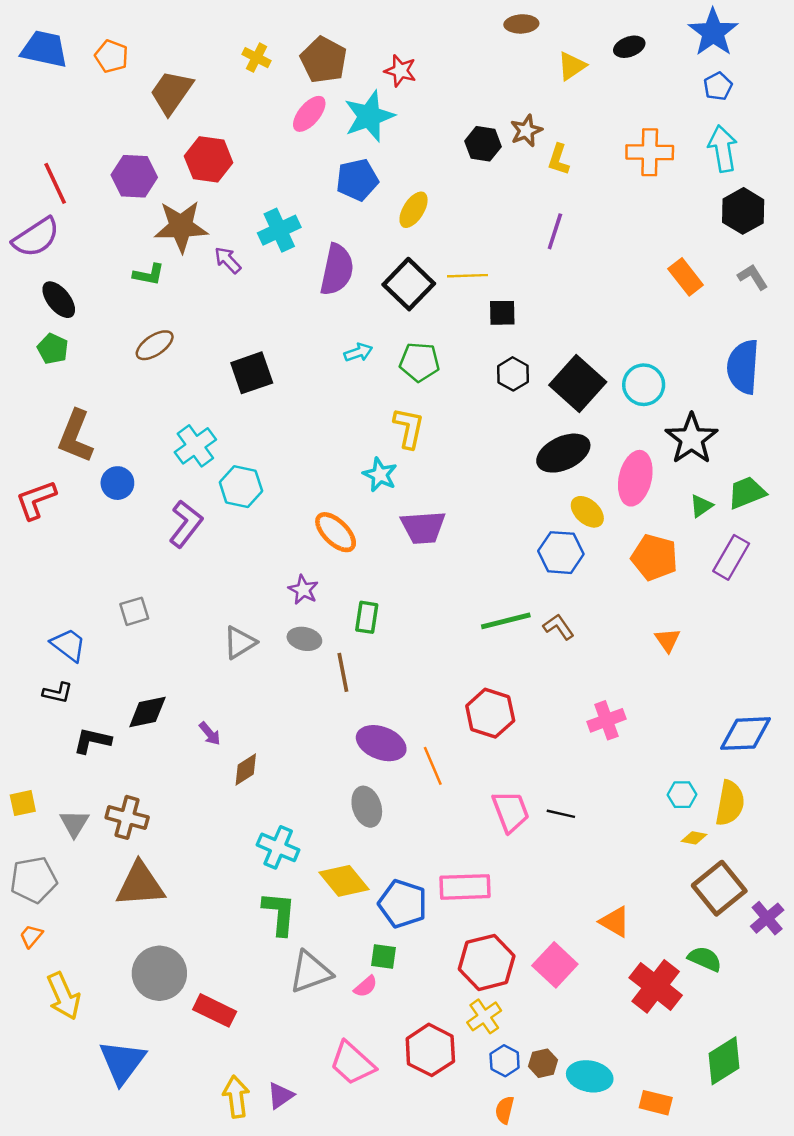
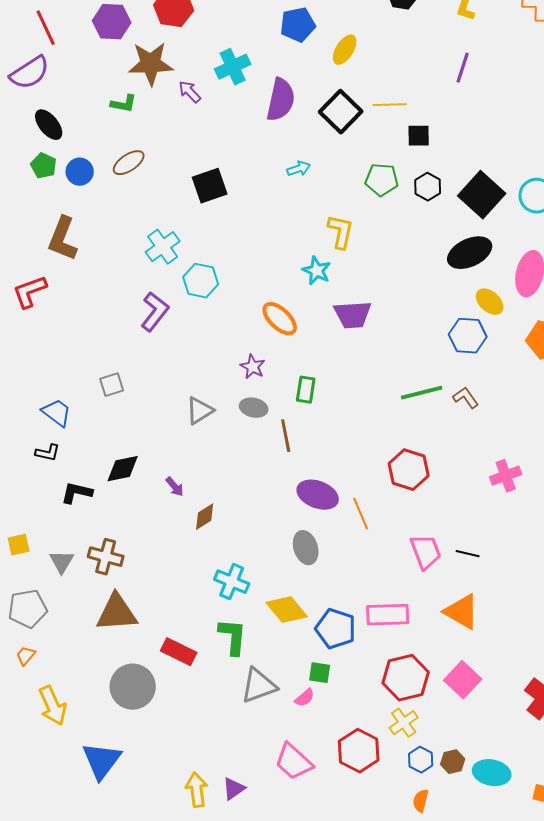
green pentagon: (420, 362) -> (382, 180), moved
blue circle: (117, 483) -> (80, 172), moved
orange triangle: (615, 922) -> (462, 612), moved, size x1.4
red rectangle: (215, 1010) -> (179, 652), moved

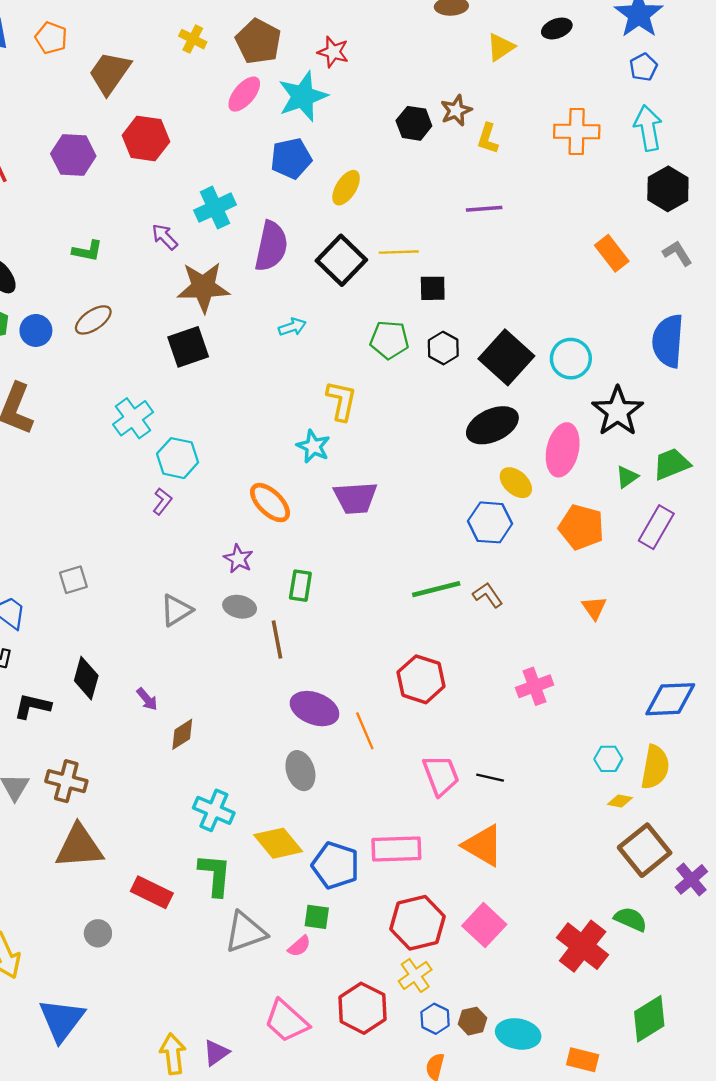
brown star: (151, 64) -> (203, 287), moved
purple line: (463, 68) -> (484, 209), turned 68
purple L-shape: (155, 312) -> (162, 501), moved, size x0.6
black diamond: (123, 469) -> (86, 678), turned -63
gray circle: (133, 687) -> (98, 933), size x0.5

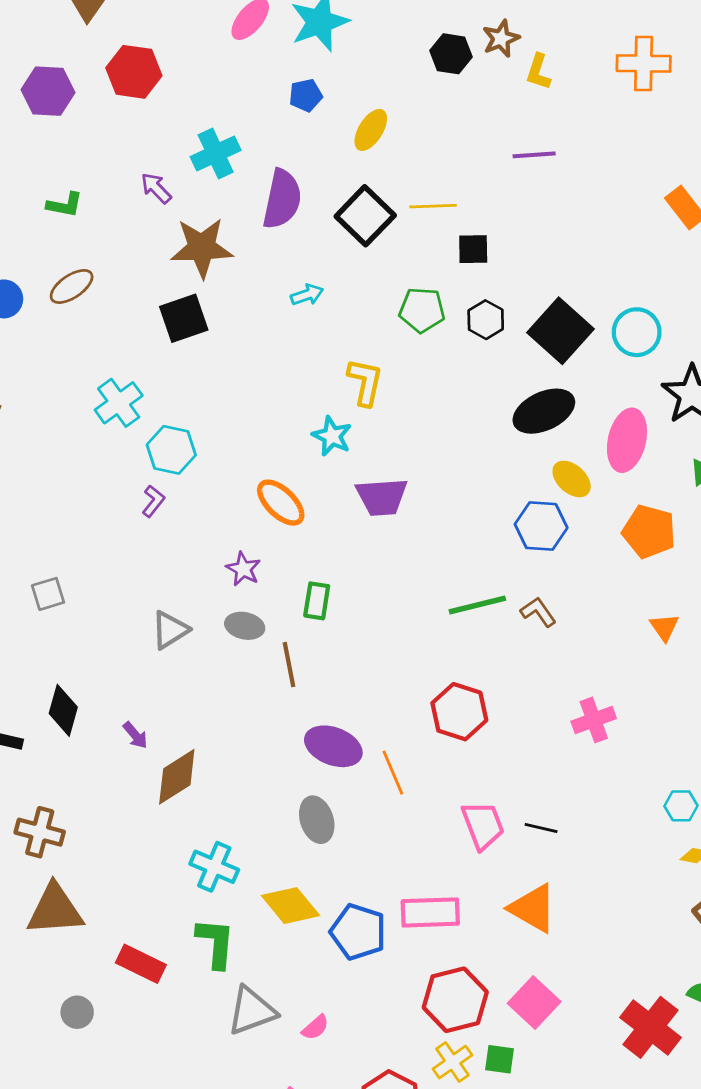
blue pentagon: (291, 158) -> (306, 95), size x0.7
brown diamond: (182, 734) -> (177, 777), size x1.5
green square: (317, 917) -> (500, 1059), moved

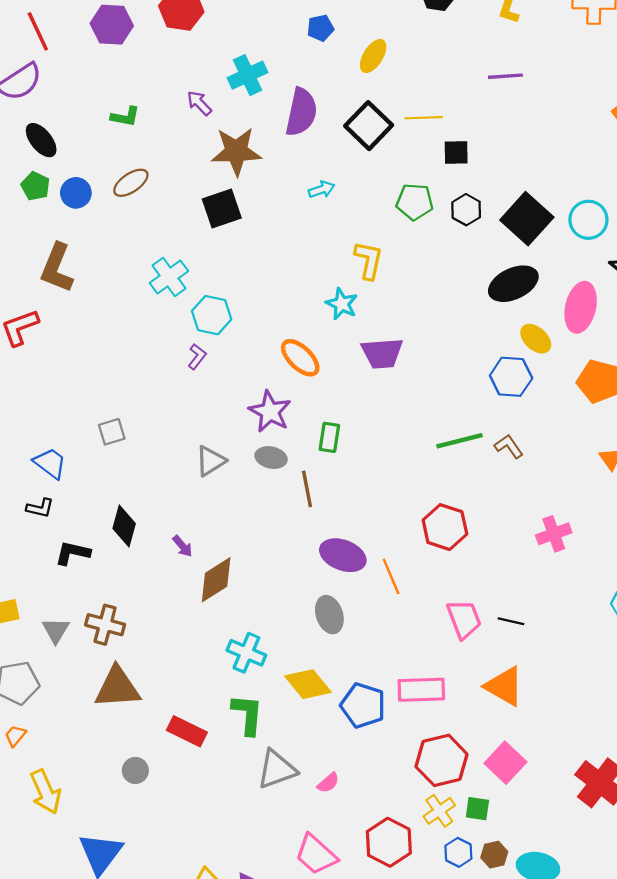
purple star: (243, 569) -> (270, 412), size x1.5

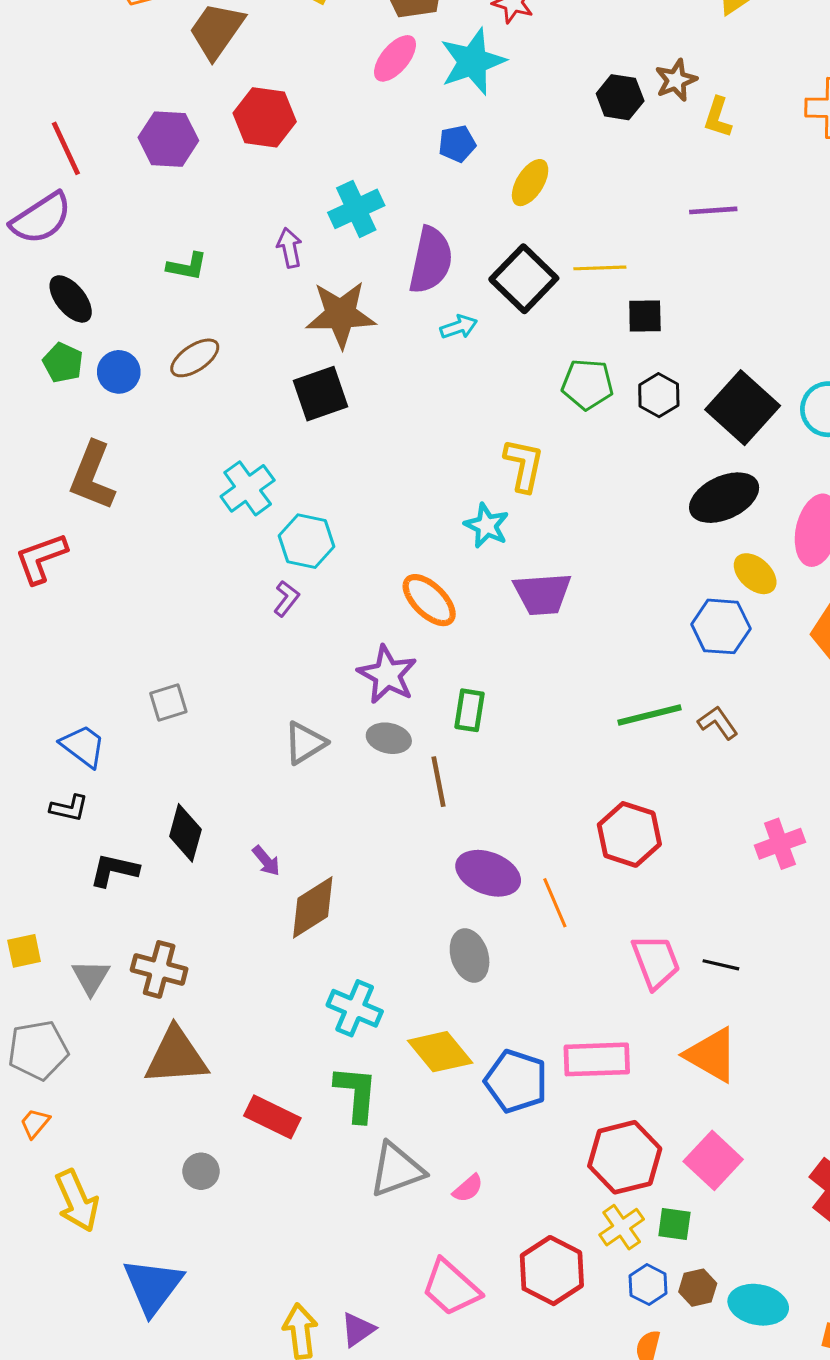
purple arrow: (199, 103) -> (289, 248), turned 32
cyan arrow: (322, 189) -> (459, 327), moved

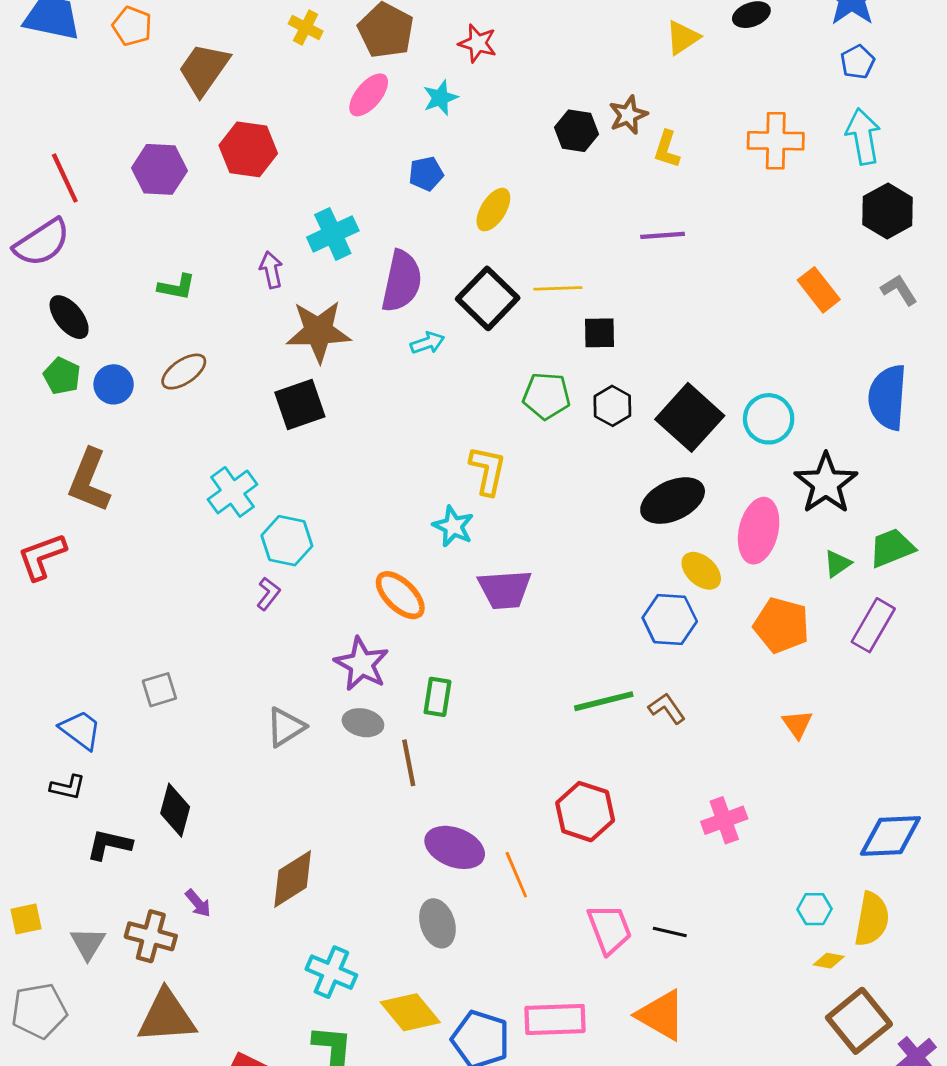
cyan star: (473, 61) -> (440, 98), size x0.6
purple arrow: (266, 861) -> (198, 903), moved

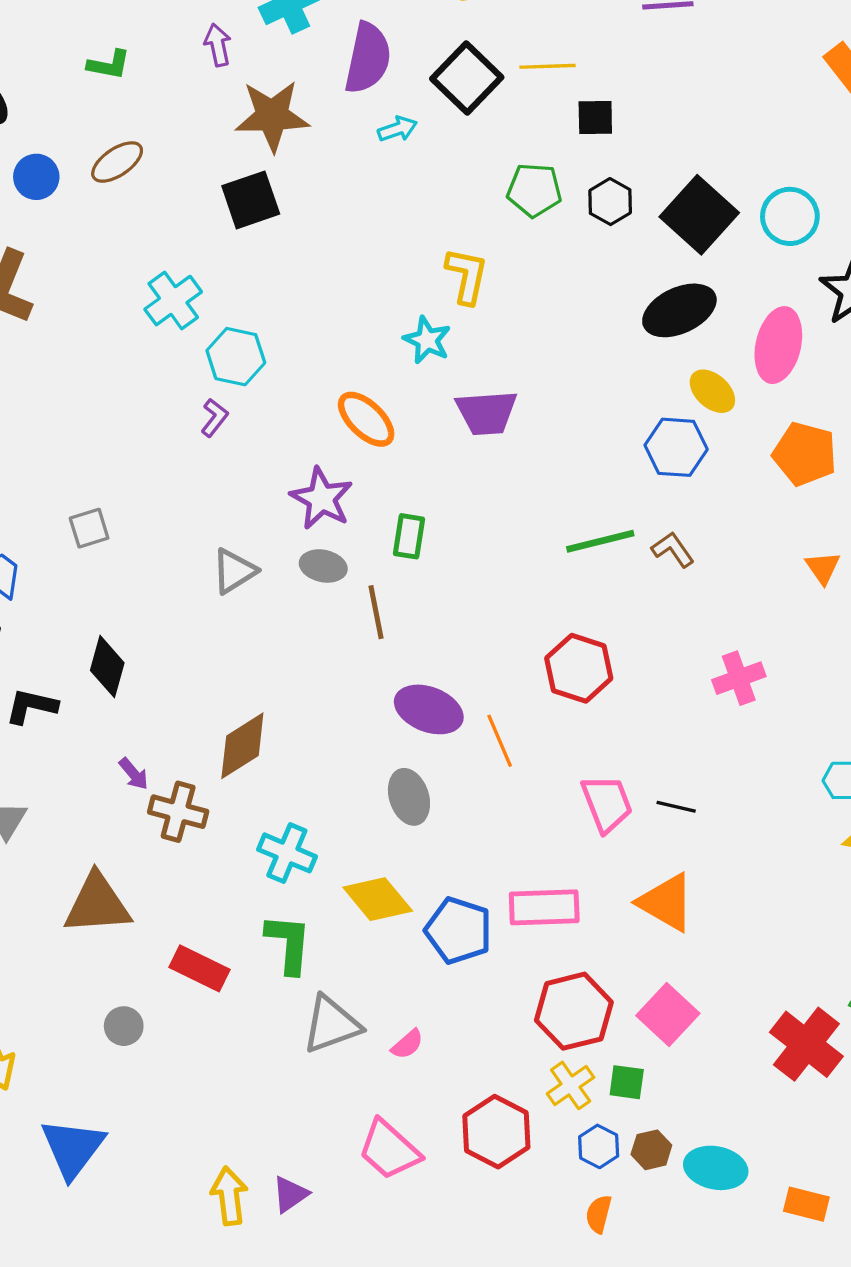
brown cross: (151, 936) -> (178, 812), moved

